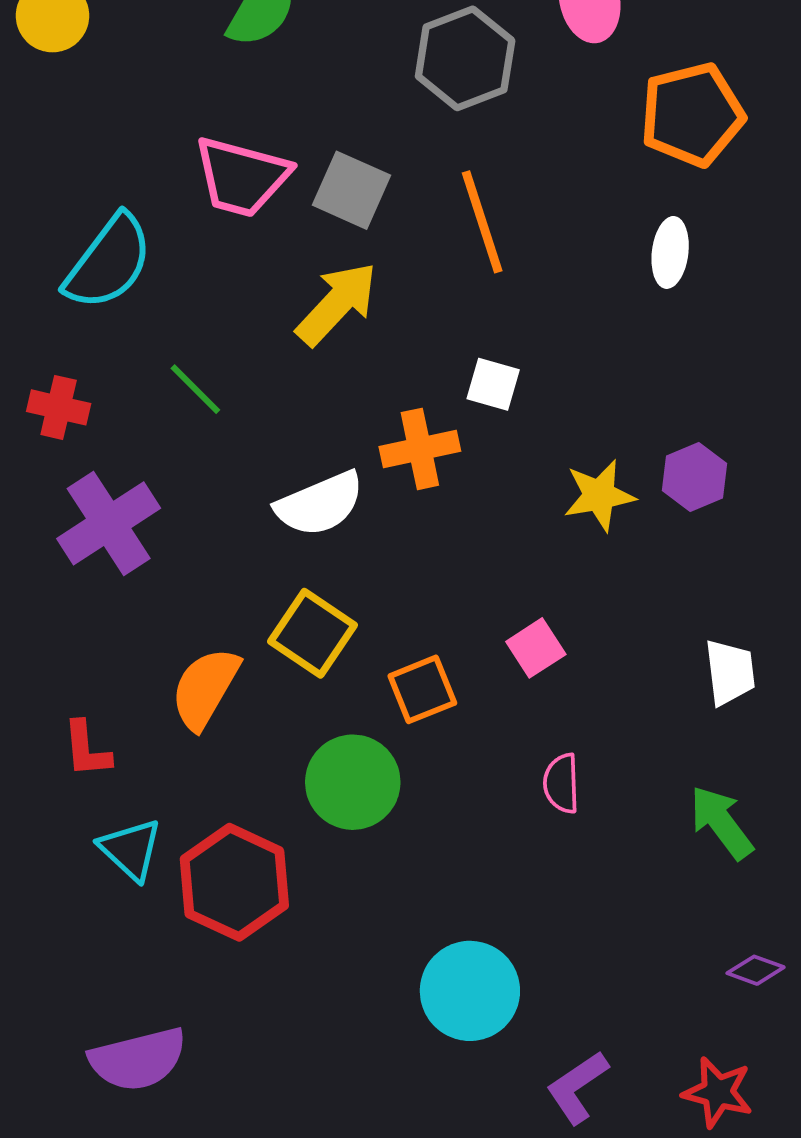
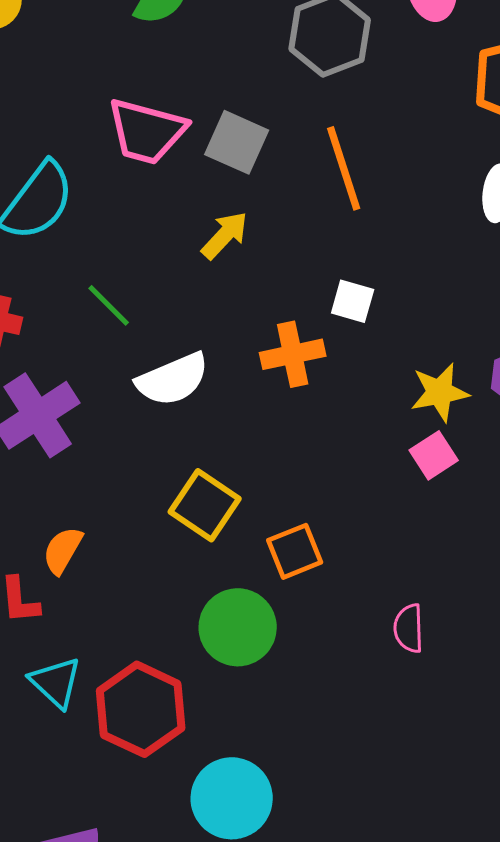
yellow arrow: (337, 304) -> (225, 235), size x0.7
white semicircle: (320, 504) -> (173, 379), moved
pink square: (536, 648) -> (434, 455), moved
orange semicircle: (205, 688) -> (63, 550), moved, size x0.7
cyan circle: (470, 991) -> (232, 798), moved

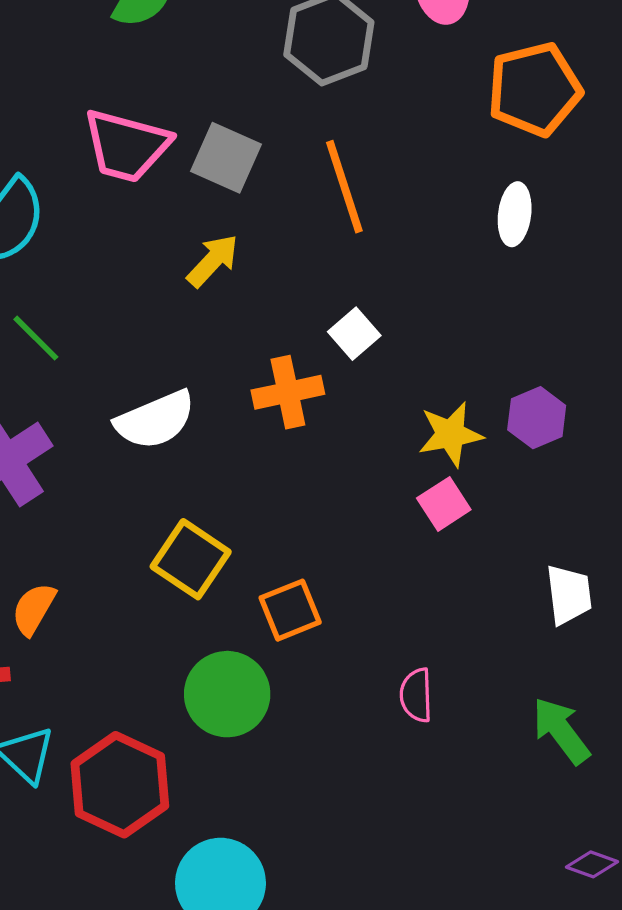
white square: (353, 301) -> (354, 334), turned 33
green line: (109, 305) -> (36, 338), moved

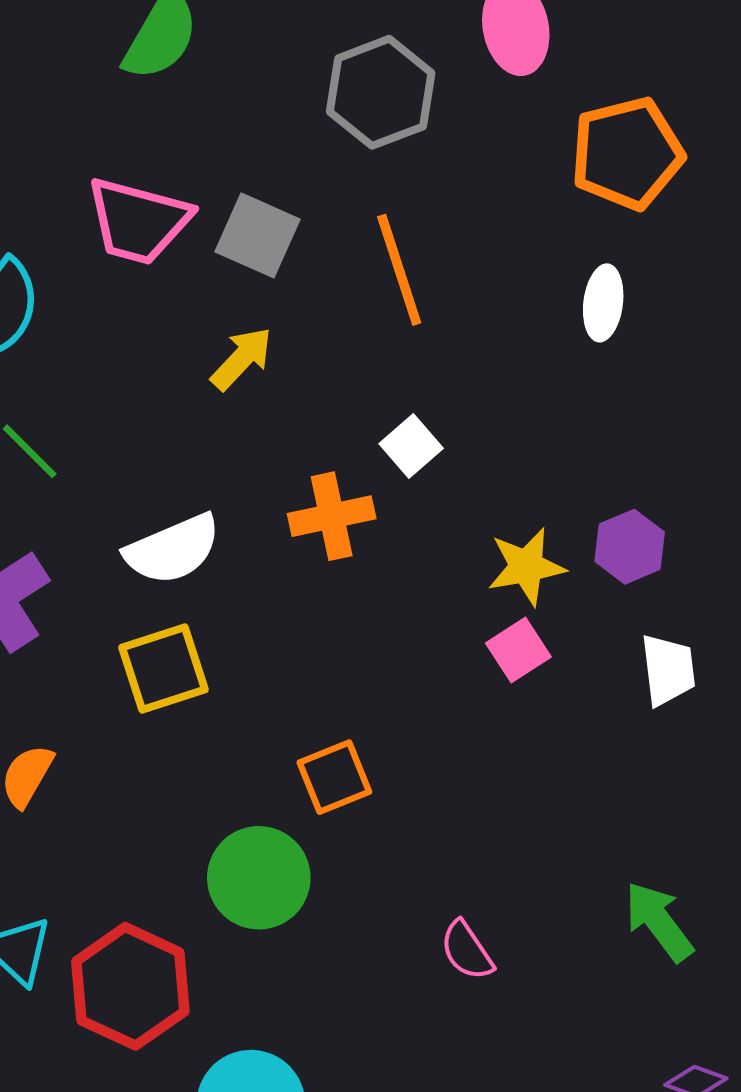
yellow square: (191, 559) -> (163, 668), moved, turned 38
white trapezoid: (569, 595) -> (668, 670), moved
pink semicircle: (416, 695) -> (467, 951), moved, turned -32

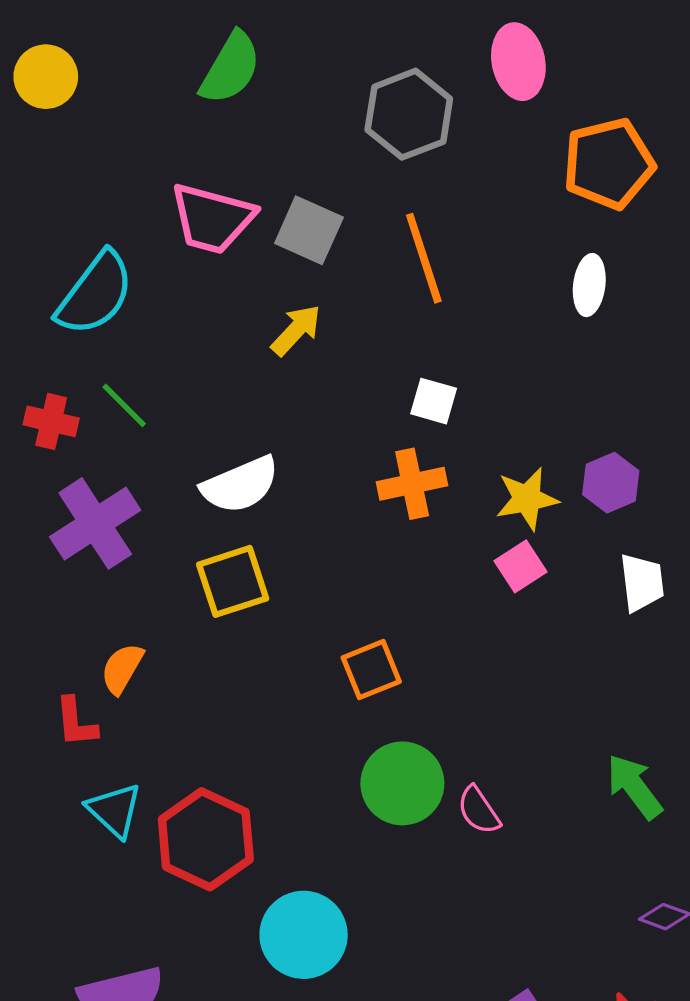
white square: (411, 446) -> (434, 401), turned -33
orange cross: (332, 516) -> (412, 484), moved
green circle: (259, 878) -> (402, 783), moved

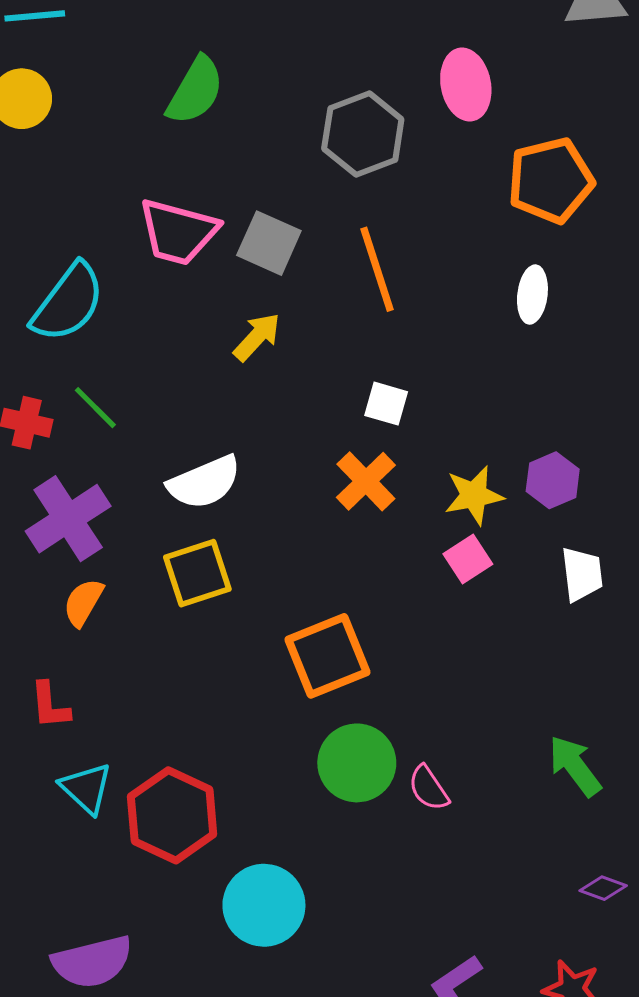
orange cross: (412, 484) -> (366, 481), turned -32
orange semicircle: (122, 668) -> (83, 602), moved
orange square: (371, 670) -> (328, 656), size x1.5

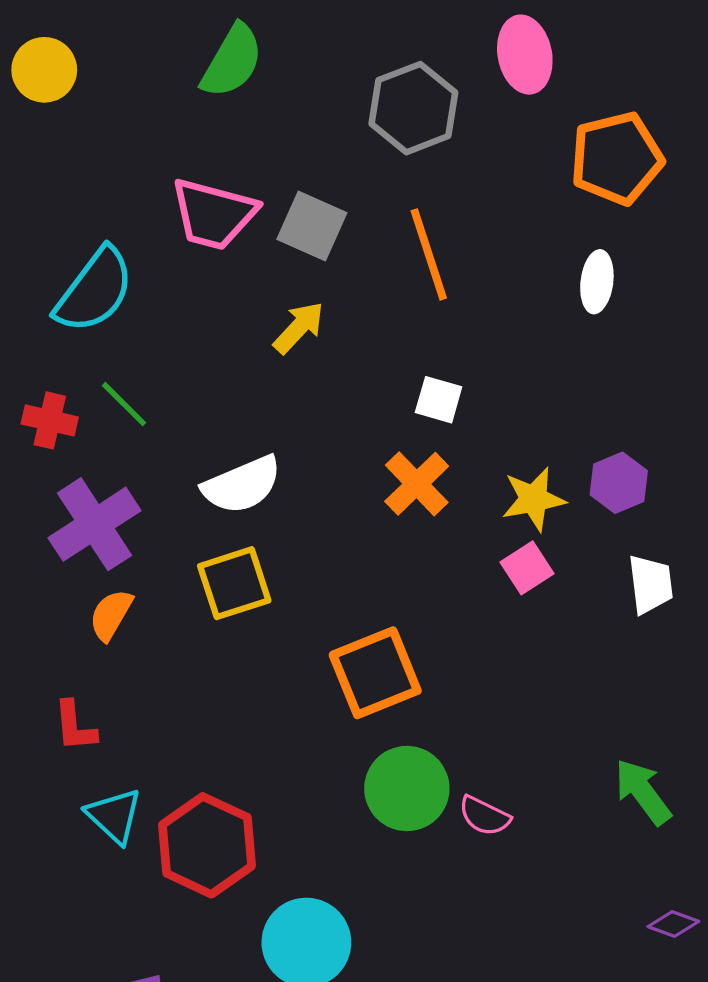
pink semicircle: (428, 788) -> (484, 816), turned -30

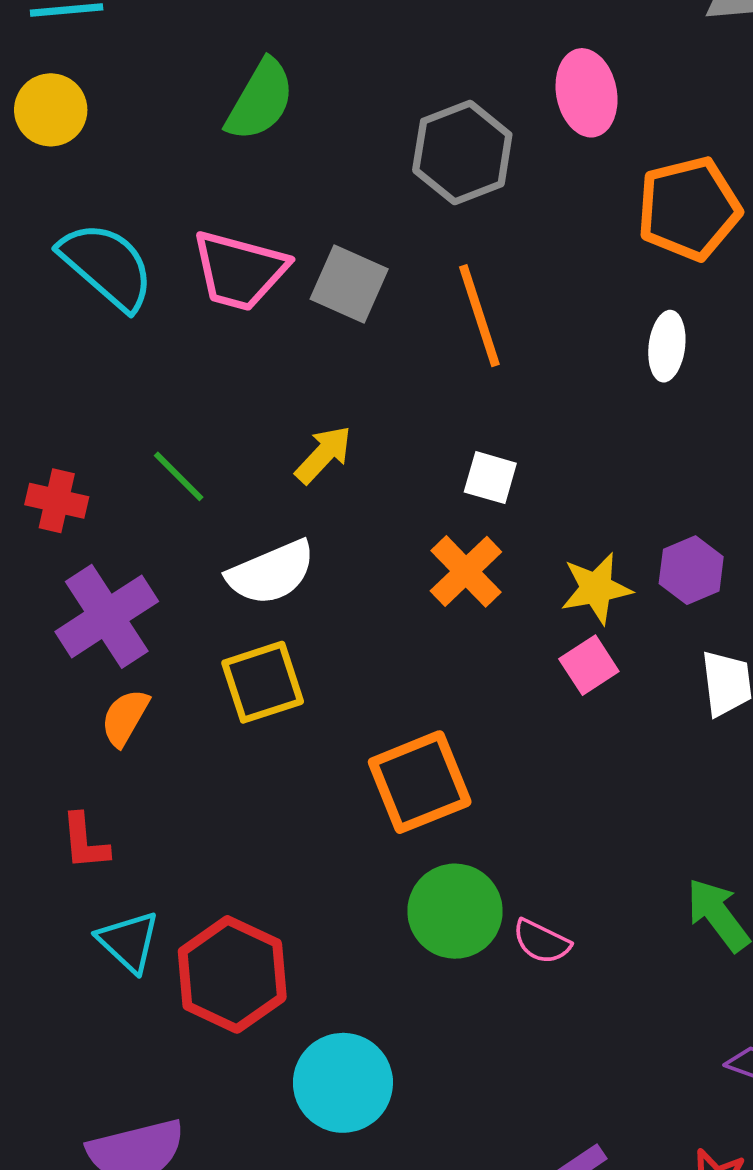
cyan semicircle: (95, 290) -> (107, 266), moved, turned -86
yellow arrow: (299, 328) -> (323, 454), moved
green line: (124, 404) -> (179, 476), moved

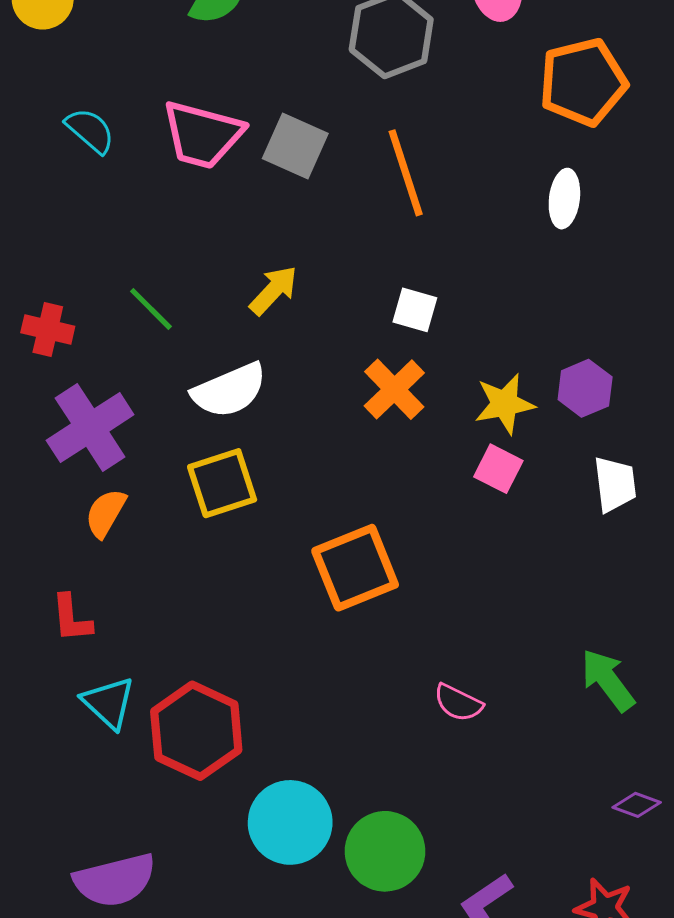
cyan semicircle: (107, 266) -> (90, 131), size x0.6
pink square: (589, 665) -> (498, 469), turned -30
green circle: (455, 911) -> (385, 851), moved

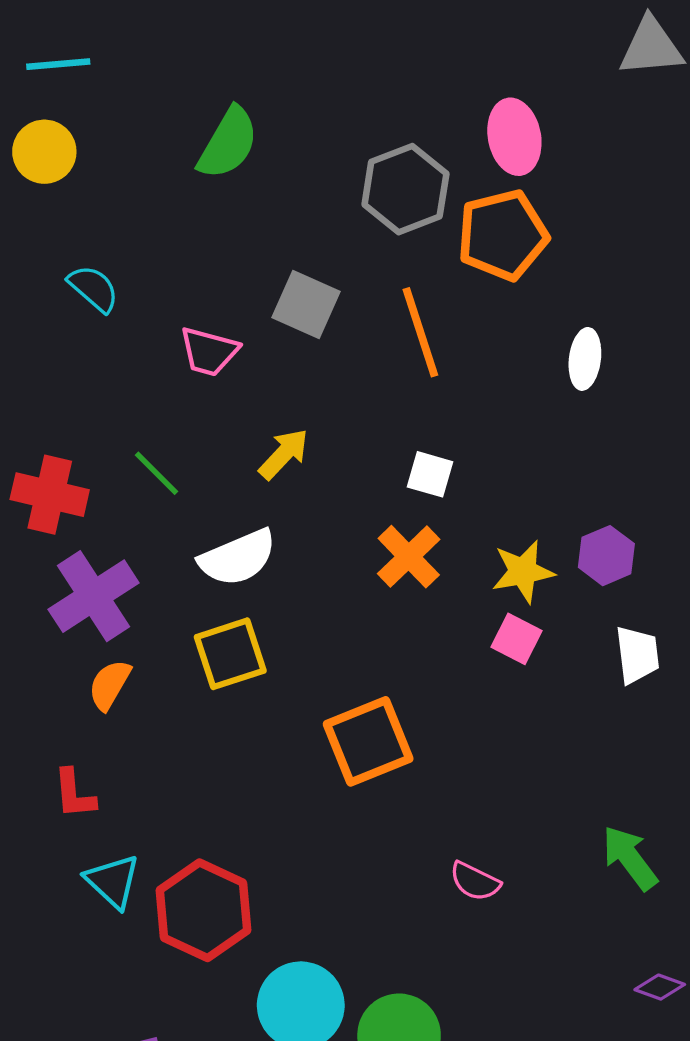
orange pentagon: (583, 82) -> (503, 235), moved
pink trapezoid: (202, 135) -> (209, 351), moved, size x0.7
red cross: (48, 330) -> (50, 495), size x1.4

